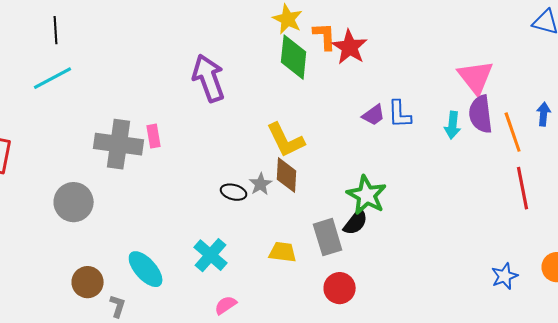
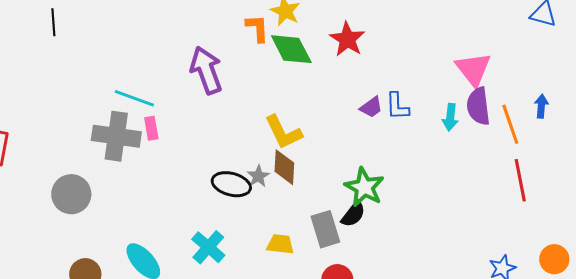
orange L-shape: (325, 36) -> (257, 28), moved
green diamond: (294, 57) -> (291, 49), turned -33
cyan line: (53, 78) -> (134, 98), moved, turned 48
black ellipse: (234, 192) -> (231, 184), size x1.5

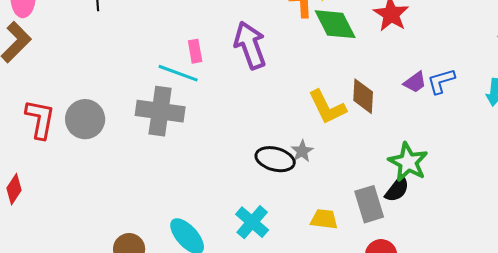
blue L-shape: (397, 106) -> (441, 81), turned 76
pink rectangle: (151, 128) -> (195, 51), moved
brown diamond: (284, 167) -> (363, 96), moved
gray circle: (71, 194) -> (85, 119), moved

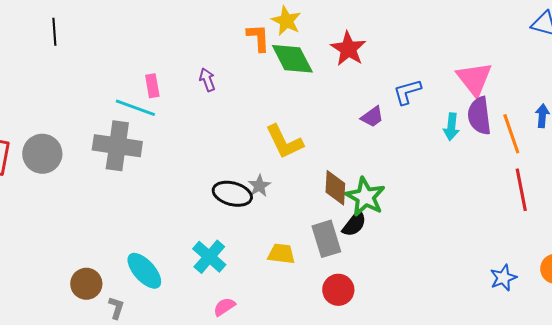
purple arrow: (250, 45) -> (207, 80), size x0.5
blue L-shape: (441, 81) -> (407, 92), moved
brown diamond: (363, 96) -> (335, 188), moved

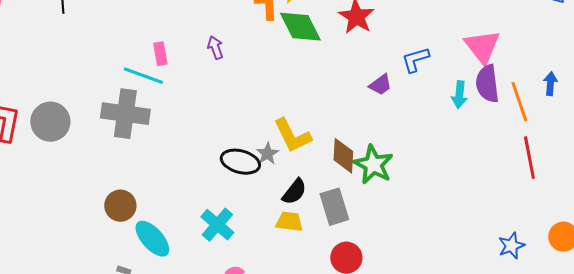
yellow L-shape: (284, 142) -> (292, 136), moved
black semicircle: (354, 224) -> (294, 192), moved
brown circle: (86, 284) -> (120, 206), moved

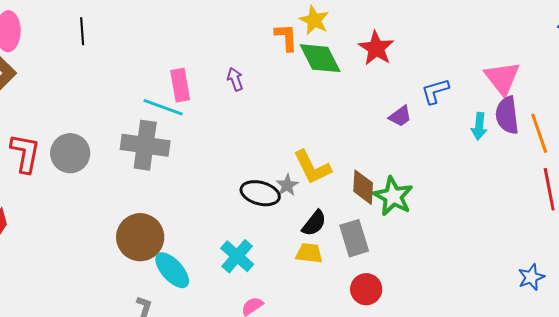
pink rectangle: (160, 54) -> (180, 85), size x1.4
brown circle: (120, 206) -> (140, 237), size x1.5

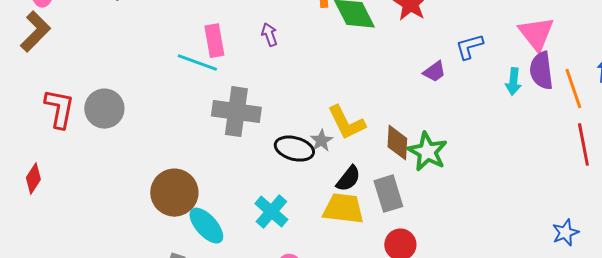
gray cross: (145, 145) -> (236, 112), moved
yellow trapezoid: (309, 253) -> (343, 209), size x1.5

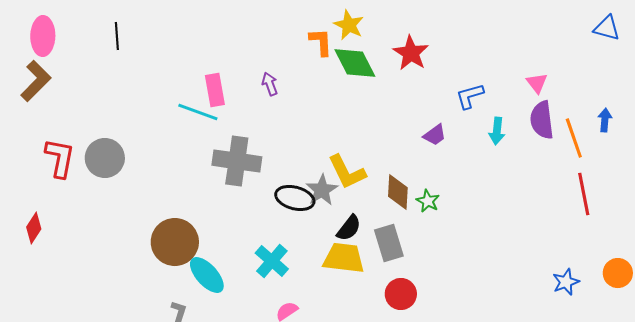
pink triangle: (536, 34) -> (537, 83), size x0.6
purple trapezoid: (434, 72) -> (435, 135), moved
cyan arrow: (513, 82) -> (497, 131), moved
gray star: (321, 141) -> (322, 190), size x1.4
green star: (427, 152) -> (428, 201), size x0.6

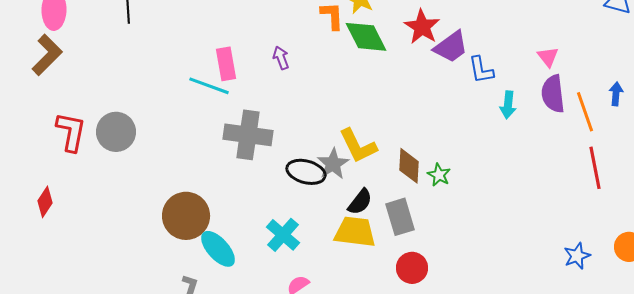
blue L-shape: (470, 96) -> (481, 70), turned -84
purple trapezoid: (435, 135) -> (451, 47), moved, size x1.5

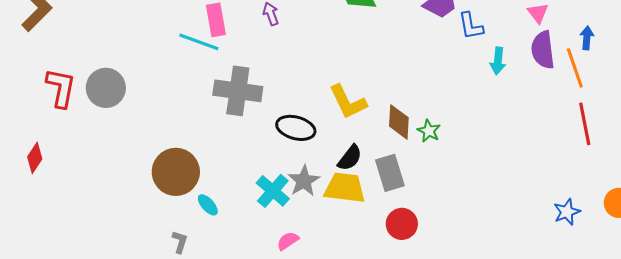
blue arrow: (616, 94) -> (587, 38), moved
gray star: (333, 164) -> (304, 181), moved
cyan ellipse: (218, 249) -> (208, 205), size x0.6

